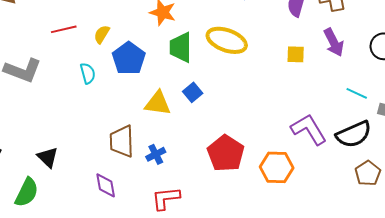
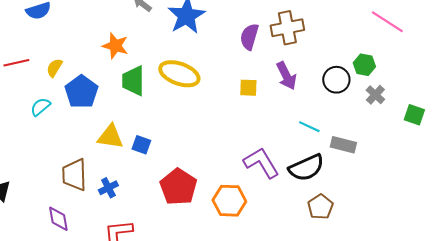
cyan semicircle: (88, 73) -> (40, 107), turned -115
blue square: (193, 92) -> (141, 145), moved, turned -30

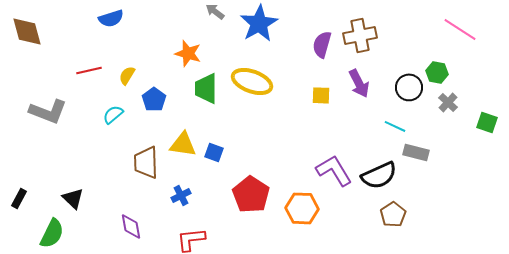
blue pentagon: (81, 92) -> (154, 99), size x0.7
cyan line: (309, 127) -> (395, 126), moved
brown trapezoid: (74, 175) -> (146, 162), moved

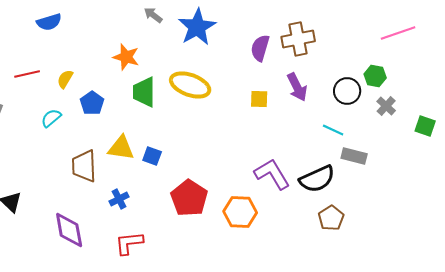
pink line: (460, 29) -> (398, 33), turned -52
purple diamond: (131, 226) -> (69, 230), size x1.4

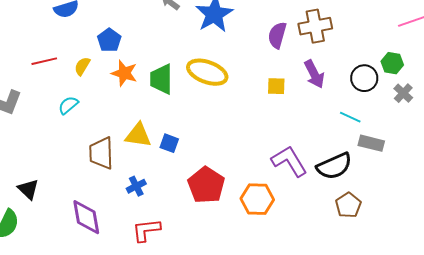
orange star: (126, 57) -> (124, 73), moved
blue pentagon: (92, 103) -> (109, 40), moved

